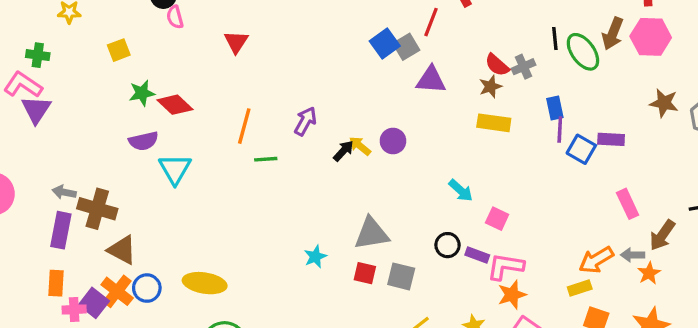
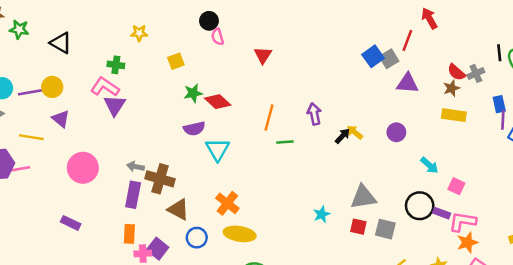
purple arrow: (305, 121) -> (314, 114), turned -40
purple circle: (393, 141) -> (396, 132), moved
black circle: (447, 245) -> (420, 206), size x1.5
orange cross: (117, 291) -> (227, 203), moved

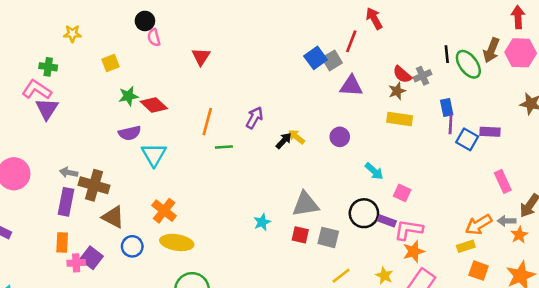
purple arrow: (314, 114) -> (254, 118), turned 40

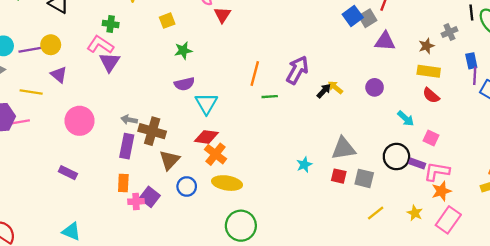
red triangle: (201, 57) -> (222, 15), moved
red semicircle: (402, 74) -> (431, 95), moved
red diamond: (154, 105) -> (206, 137), moved, turned -35
purple arrow: (254, 118) -> (297, 70), size x1.4
brown triangle: (113, 217) -> (169, 160), turned 45

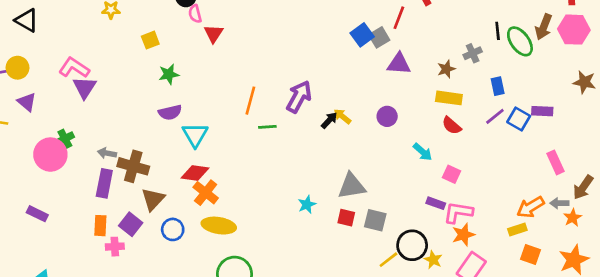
green cross: (111, 24) -> (65, 139), moved, turned -35
purple line: (475, 76) -> (495, 116), moved, turned 48
black circle: (396, 157) -> (412, 245), moved
purple square: (150, 197) -> (131, 224), moved

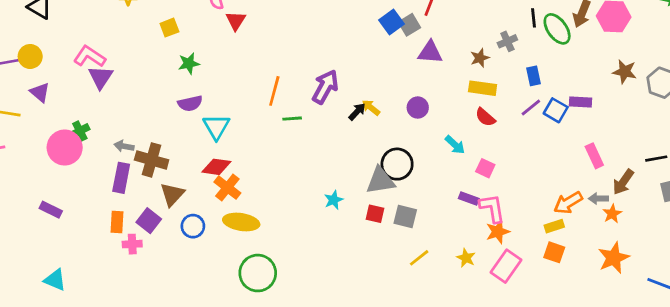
pink L-shape: (458, 212) -> (492, 208), turned 72
black circle: (412, 245) -> (397, 164), moved
orange square: (530, 254) -> (554, 252), moved

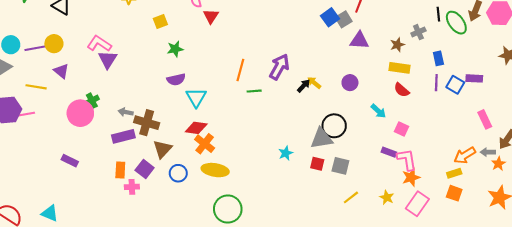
purple line: (531, 108) -> (436, 83), turned -49
purple rectangle: (121, 178) -> (123, 136), turned 65
cyan triangle: (55, 280) -> (50, 213), moved

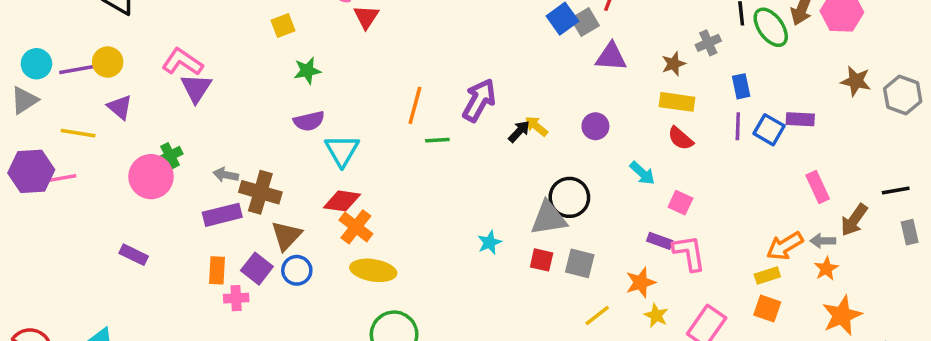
orange star: (498, 164) -> (826, 269), moved
blue circle: (178, 173) -> (297, 270), moved
orange star: (411, 177) -> (641, 282), moved

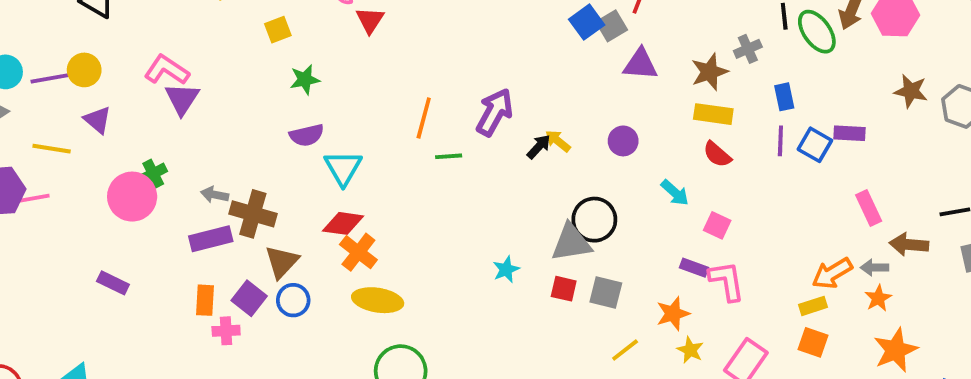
brown star: (674, 64) -> (709, 72), size x1.4
brown arrow: (854, 220) -> (909, 245), turned 60

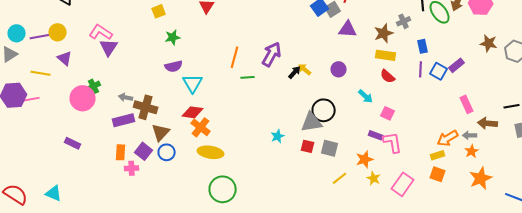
purple rectangle: (849, 133) -> (457, 65), turned -42

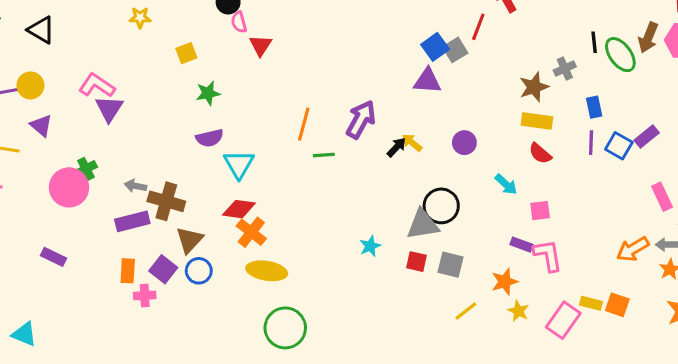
purple triangle: (348, 29) -> (427, 81), moved
pink square: (388, 113) -> (540, 211), turned -32
yellow rectangle: (438, 155) -> (591, 303), moved, turned 32

